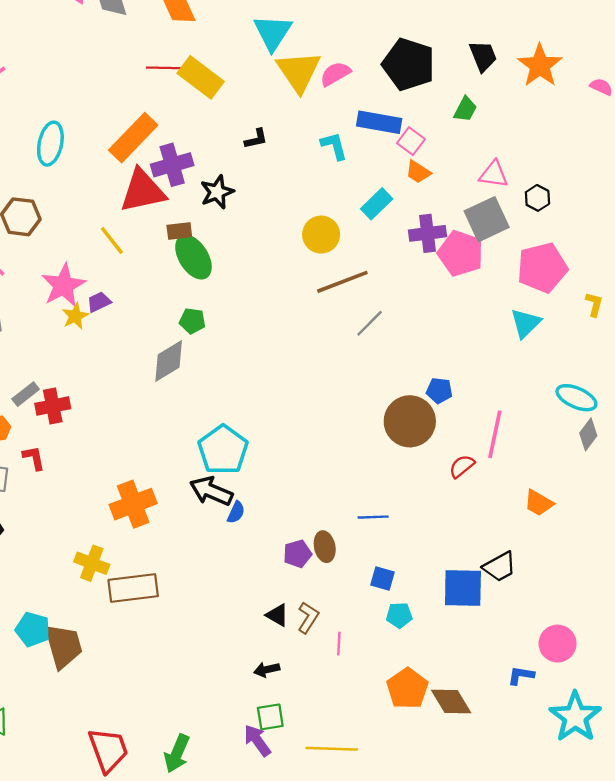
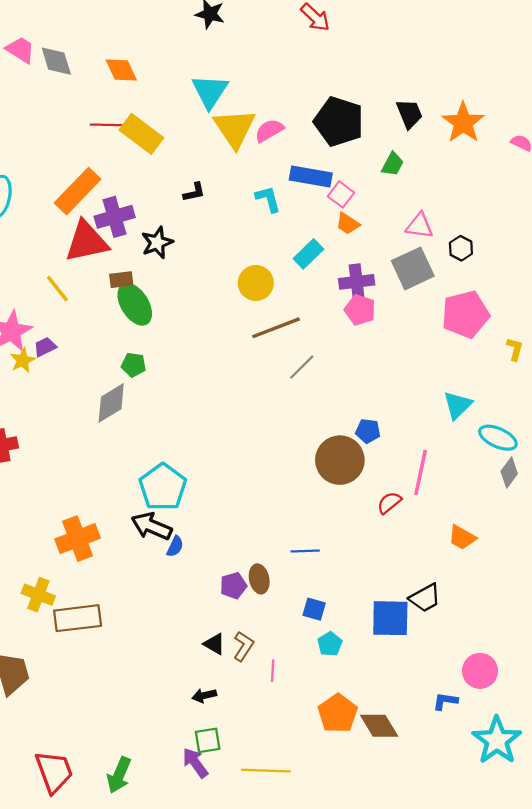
pink pentagon: (461, 253) -> (360, 310), moved, size x0.7
cyan triangle: (526, 323) -> (458, 405), moved
cyan pentagon: (399, 615) -> (330, 644), turned -30

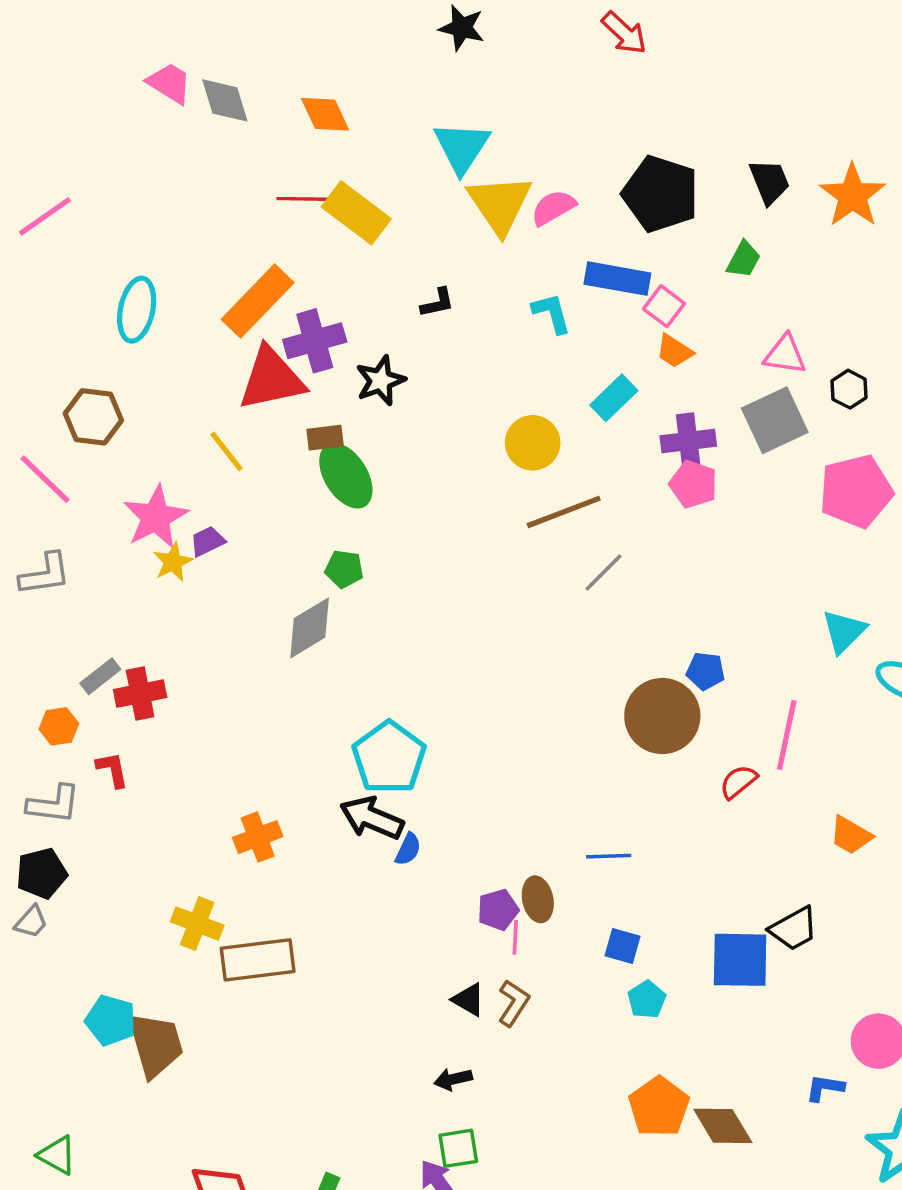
orange cross: (78, 539) -> (258, 837), size x0.7
pink line: (273, 671) -> (515, 937), moved

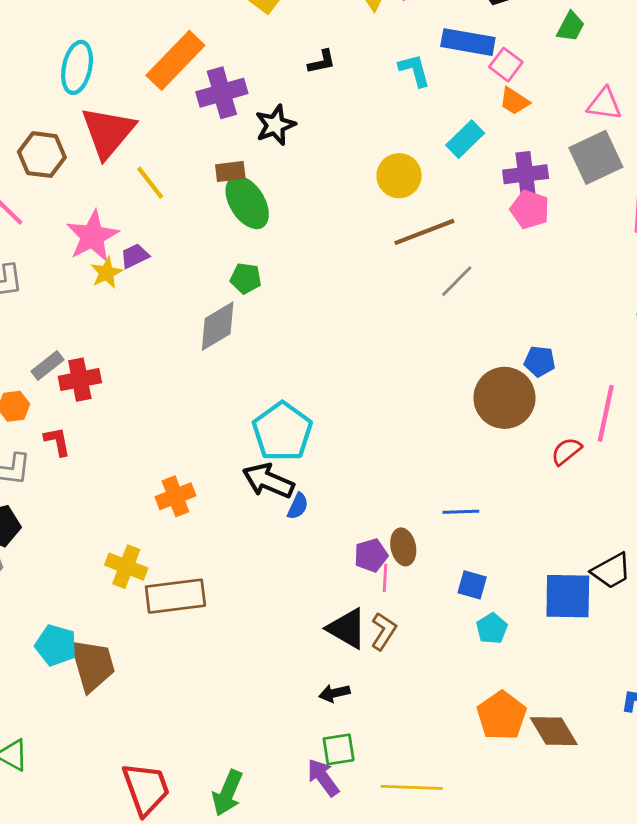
red triangle: (271, 379) -> (108, 132), moved, turned -38
black triangle: (469, 1000) -> (347, 628), size x1.5

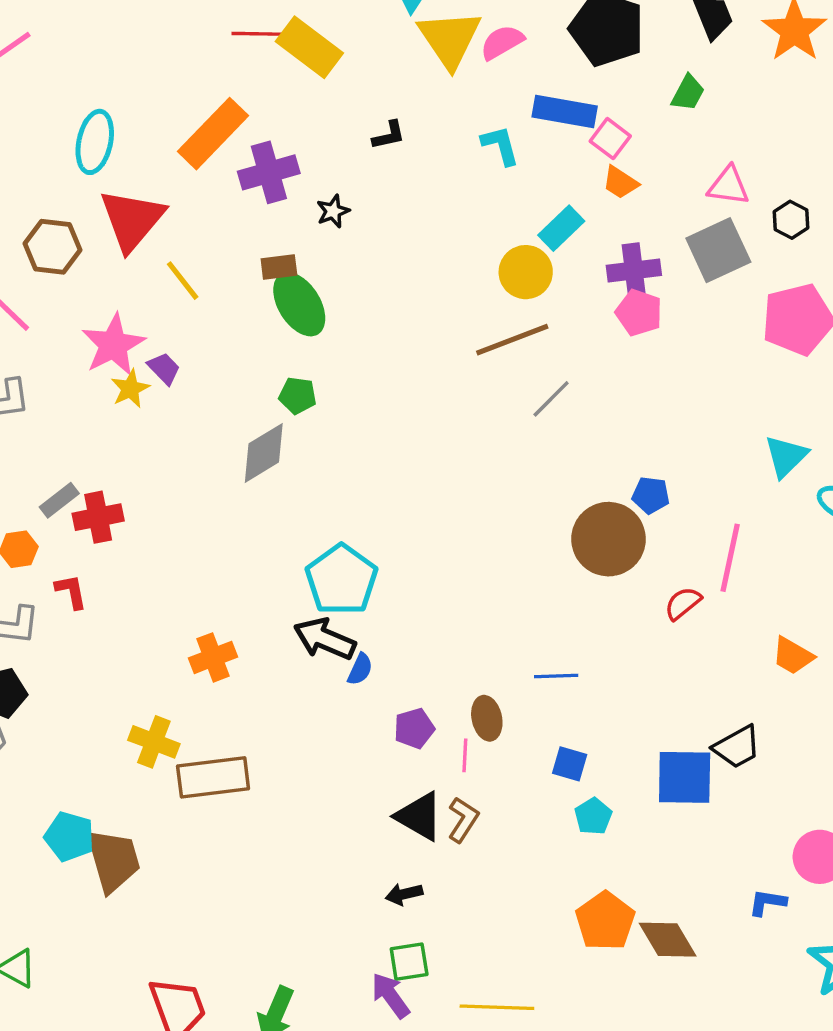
black star: (275, 125) -> (333, 211), size x0.7
yellow circle: (399, 176) -> (526, 272), moved
purple trapezoid: (135, 256) -> (164, 368), turned 72
purple pentagon: (371, 555) -> (414, 728), moved

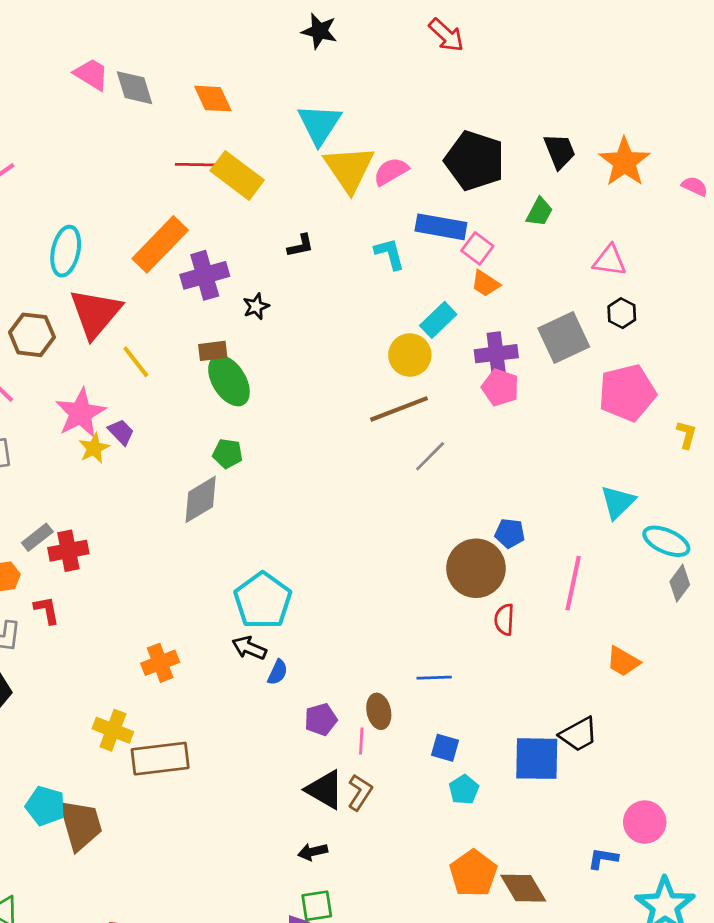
pink triangle: (728, 186) -> (610, 261), moved
red semicircle: (683, 603) -> (504, 620), moved, turned -48
black arrow: (325, 639) -> (249, 648), size x0.7

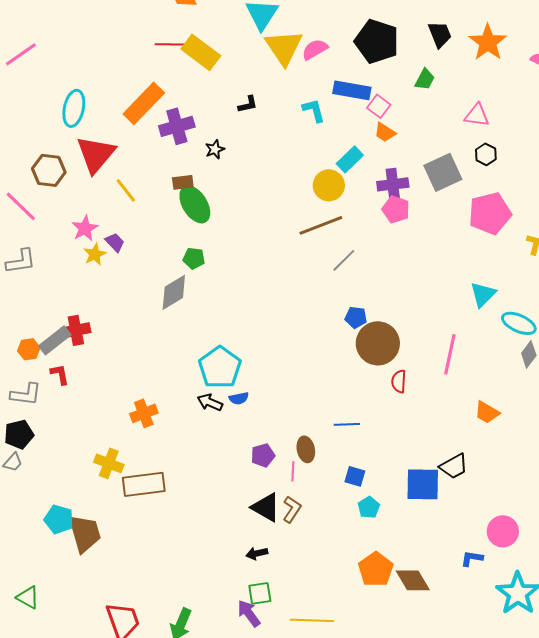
pink star: (80, 413) -> (85, 228), size x0.7
blue pentagon: (510, 533) -> (356, 317), moved
gray rectangle: (37, 537) -> (55, 340), moved, size x1.4
blue semicircle: (278, 672) -> (239, 398), moved, turned 54

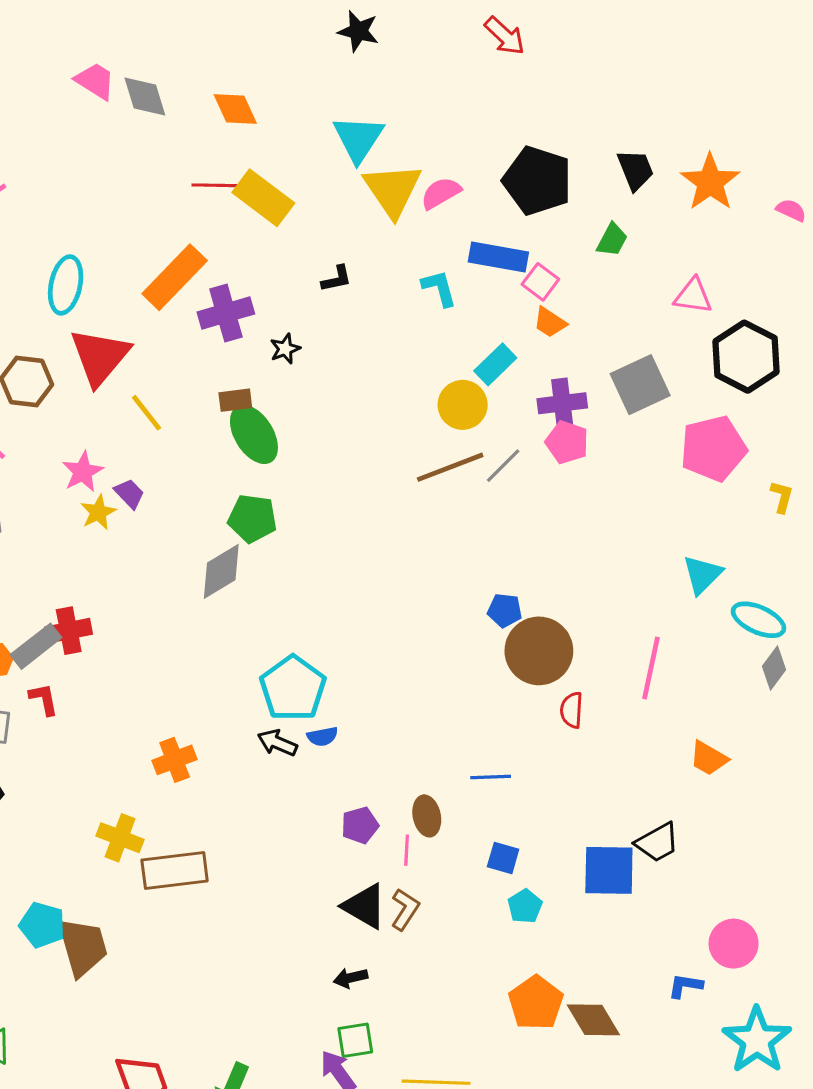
black hexagon: (486, 154) -> (746, 357), moved, size x2.0
green pentagon: (194, 258) -> (252, 519), size x1.4
gray line: (344, 260) -> (503, 466), moved

